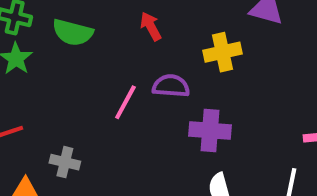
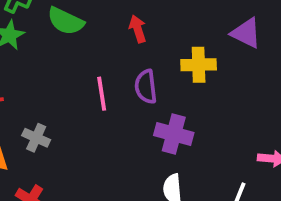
purple semicircle: (171, 86) -> (146, 87), turned -112
pink line: (125, 102) -> (102, 94), turned -48

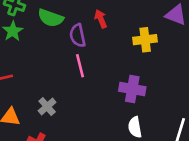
purple semicircle: (146, 87) -> (78, 35), moved
gray cross: (36, 138) -> (47, 106), moved, turned 30

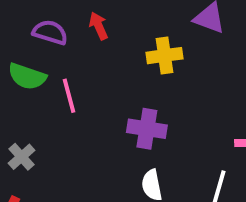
green semicircle: (51, 18) -> (27, 76), moved
purple semicircle: (78, 35) -> (50, 32), moved, turned 120

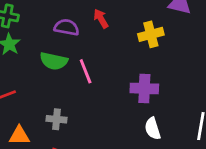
gray cross: (22, 157) -> (56, 119), turned -36

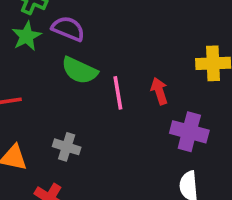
red arrow: (101, 19) -> (159, 91), moved
purple semicircle: (67, 27) -> (68, 29), moved

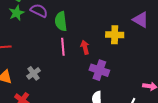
green semicircle: (79, 70) -> (61, 21), moved, turned 54
gray cross: (67, 147) -> (34, 73), turned 32

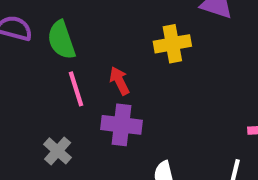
purple cross: (99, 70) -> (122, 125), moved
gray cross: (34, 73) -> (58, 151), moved

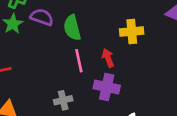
yellow cross: (172, 44) -> (132, 32), moved
gray cross: (58, 151) -> (63, 100), turned 30

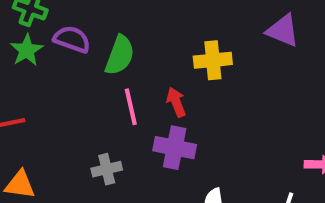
green semicircle: (72, 28) -> (120, 55), turned -145

